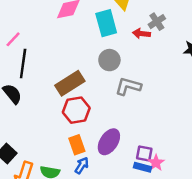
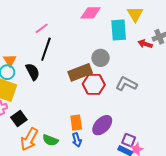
gray circle: (109, 60) -> (101, 58), moved
red hexagon: (76, 110) -> (94, 84), moved
blue arrow: (82, 166) -> (77, 140), turned 120

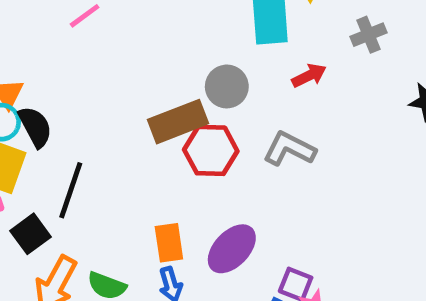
red arrow: (145, 44) -> (309, 76), moved, turned 136
black line: (46, 49) -> (71, 190), moved
black semicircle: (33, 72) -> (35, 127), moved

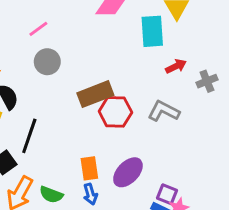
gray cross: (369, 35) -> (207, 81), moved
gray circle: (227, 86) -> (47, 62), moved

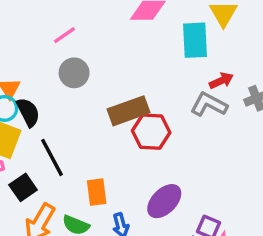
gray L-shape: (164, 111) -> (209, 105), moved
black line: (29, 136) -> (52, 157), turned -48
orange rectangle: (89, 168) -> (97, 192), moved

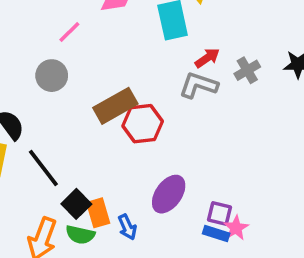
pink line: (64, 35) -> (69, 32), moved
black square: (23, 187) -> (76, 204), moved
orange rectangle: (97, 192) -> (98, 213), moved

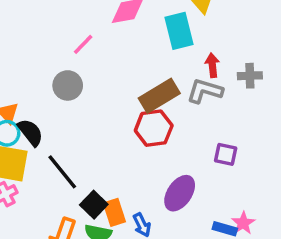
red arrow: (207, 58) -> (212, 65), turned -60
gray cross: (247, 70) -> (250, 76), turned 30
brown rectangle: (115, 106) -> (159, 96), moved
purple square: (220, 214) -> (226, 154), moved

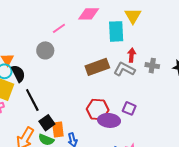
red hexagon: (154, 128) -> (98, 110), moved
purple ellipse: (180, 193) -> (109, 120), moved, turned 50

